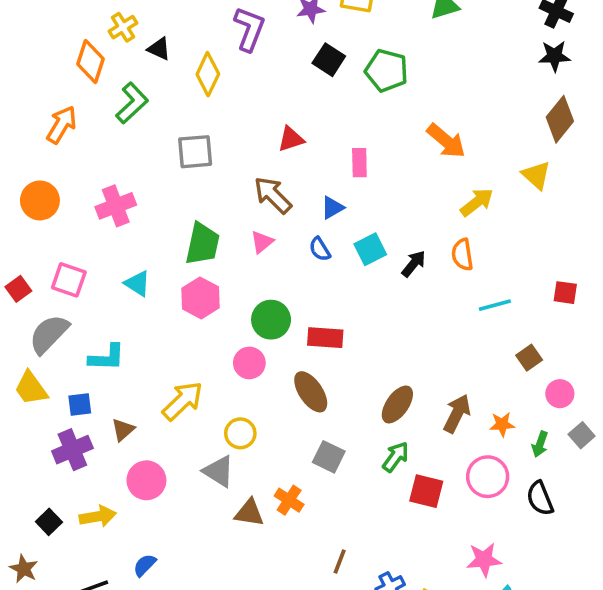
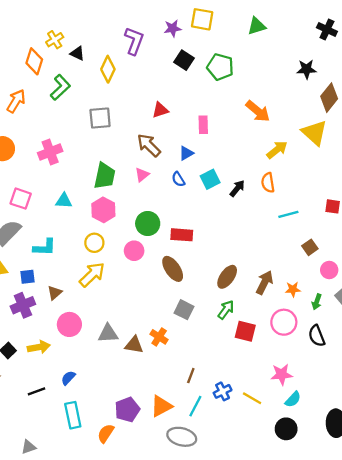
black star: (554, 56) -> (307, 69), moved
yellow triangle: (536, 175) -> (314, 133), size x1.4
cyan triangle: (137, 284) -> (64, 201), turned -30
yellow circle: (240, 433) -> (94, 243), moved
gray triangle: (219, 471) -> (108, 334), moved, turned -35

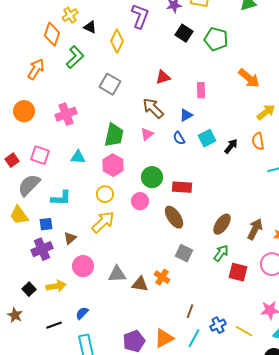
gray square: (100, 118) -> (110, 84), turned 35

